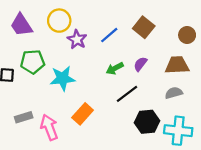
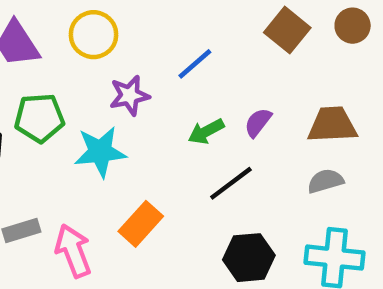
brown square: (144, 27) -> (287, 30), moved
brown circle: (187, 35) -> (353, 26), moved
purple star: (77, 39) -> (130, 95), moved, turned 30
black hexagon: (147, 122) -> (249, 258), moved

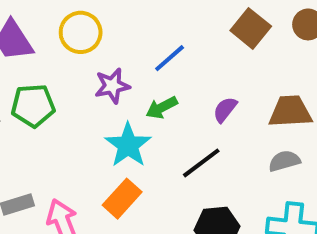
green arrow: (206, 131) -> (162, 108), moved
cyan star: (100, 152) -> (128, 145), moved, turned -30

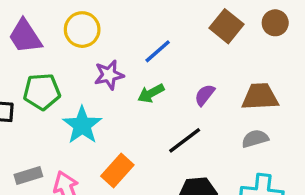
cyan star: (128, 145) -> (82, 125), moved

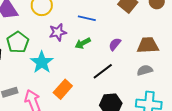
blue line: (158, 51) -> (87, 18), turned 54
green pentagon: (42, 92) -> (18, 42), turned -30

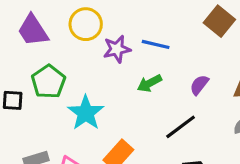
purple star: (58, 32) -> (117, 49), moved

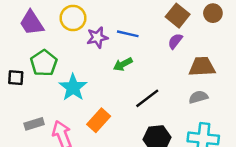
purple semicircle: (199, 85) -> (175, 41), moved

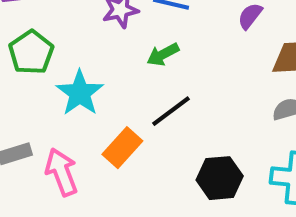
black line: (147, 98) -> (171, 111), moved

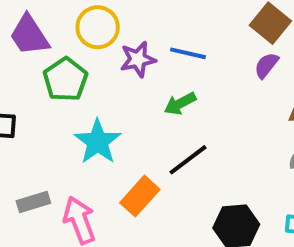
green pentagon: (31, 52) -> (65, 79), moved

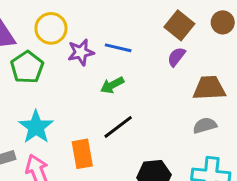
cyan star: (98, 142) -> (36, 127), moved
orange rectangle: (140, 196) -> (82, 154), turned -52

